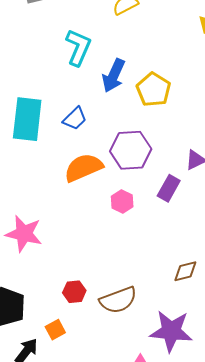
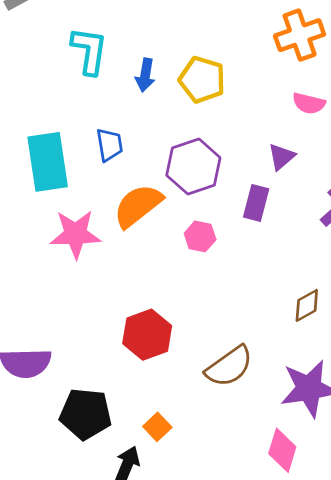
blue arrow: (114, 76) -> (145, 75), size x0.7
blue trapezoid: (75, 119) -> (109, 145), turned -40
pink star: (24, 234) -> (76, 234), moved
red hexagon: (74, 292) -> (147, 335), moved, size x1.6

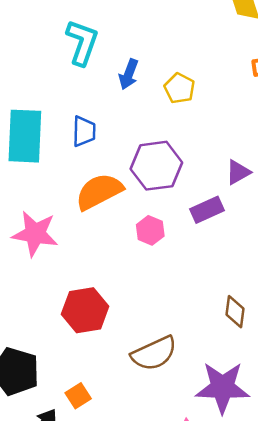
yellow pentagon: (202, 80) -> (180, 88), size x0.7
purple rectangle: (256, 203) -> (207, 210), turned 40
pink star: (76, 234) -> (35, 234), moved
brown diamond: (307, 305) -> (235, 312), turned -64

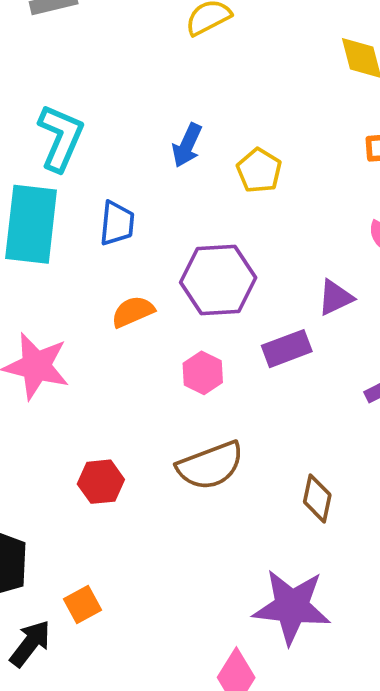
cyan L-shape: (82, 42) -> (61, 138), moved
orange semicircle: (99, 192) -> (133, 312), size x0.6
red hexagon: (85, 310) -> (101, 482), size x0.7
brown semicircle: (154, 353) -> (210, 466), moved

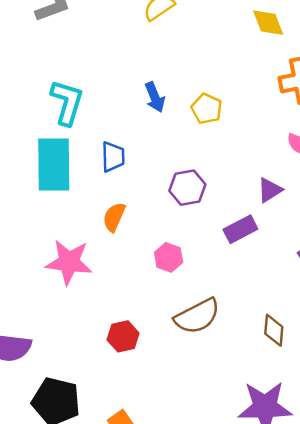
blue arrow: (187, 145) -> (155, 97), turned -40
purple hexagon: (218, 280) -> (187, 188), size x0.7
orange semicircle: (133, 312) -> (114, 217), moved, turned -36
pink hexagon: (203, 373) -> (169, 257), moved

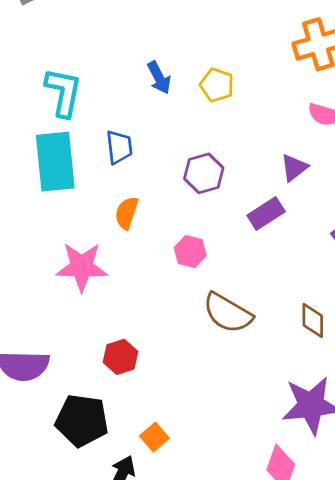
brown semicircle: (197, 316) -> (228, 313), turned 63
red hexagon: (123, 336) -> (120, 357), moved

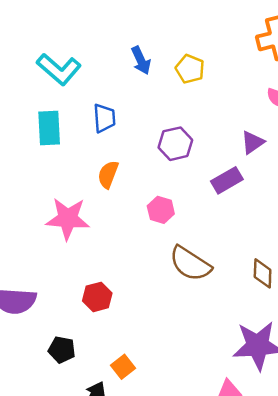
cyan L-shape: (63, 92) -> (59, 69), turned 117
cyan rectangle: (55, 162) -> (49, 128), size x0.7
black pentagon: (82, 420) -> (62, 350), size x0.6

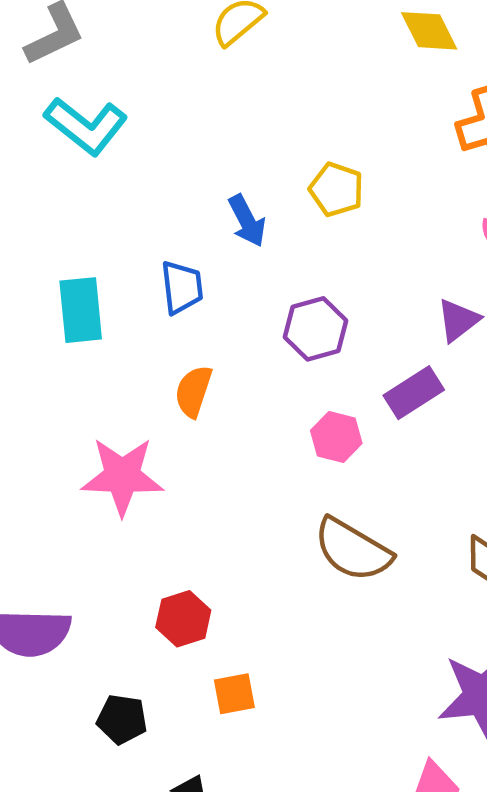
blue arrow: (141, 60) -> (247, 221), moved
cyan L-shape: (59, 69) -> (86, 126), moved
pink hexagon: (161, 210) -> (336, 437), moved
orange square: (123, 367) -> (234, 694), moved, turned 30

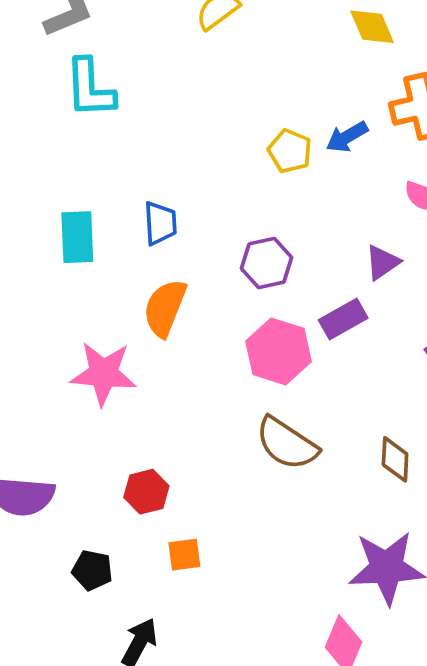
cyan L-shape: (86, 126) -> (90, 88), turned 46
blue arrow: (247, 221) -> (347, 137), moved, turned 84
orange semicircle: (193, 391) -> (165, 308), size x1.4
pink hexagon: (336, 437) -> (278, 351), size x1.6

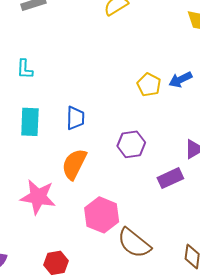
cyan L-shape: (90, 88) -> (25, 69), moved, size x0.6
pink hexagon: (278, 351) -> (102, 215), moved

